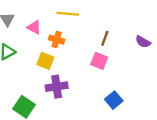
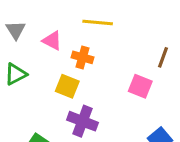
brown line: (105, 38) -> (163, 57), moved
purple cross: (57, 87) -> (82, 121), turned 30

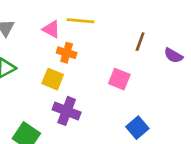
pink triangle: (52, 41) -> (51, 29), moved
brown line: (163, 57) -> (140, 42), moved

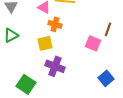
brown line: (140, 42) -> (108, 29), moved
yellow square: (53, 79) -> (45, 43), turned -35

